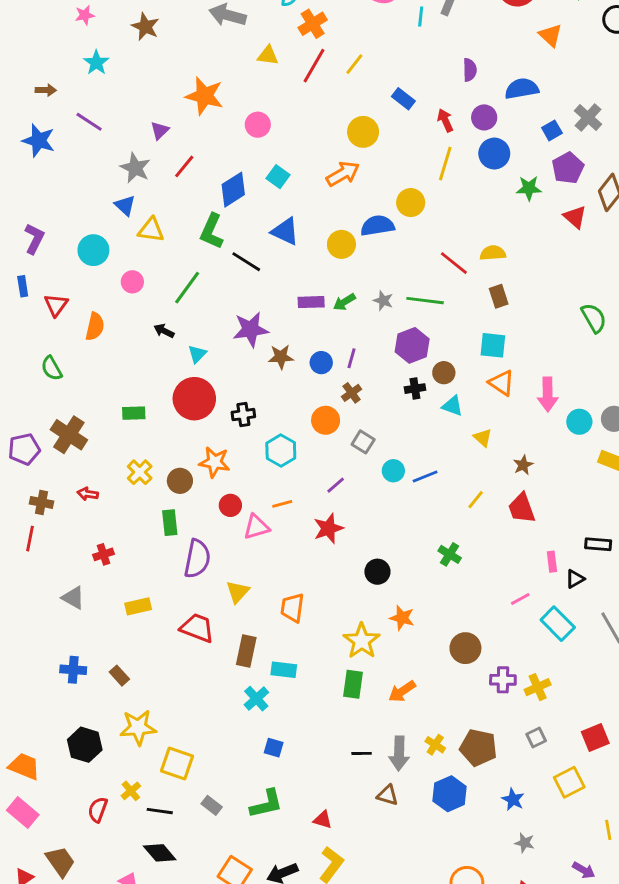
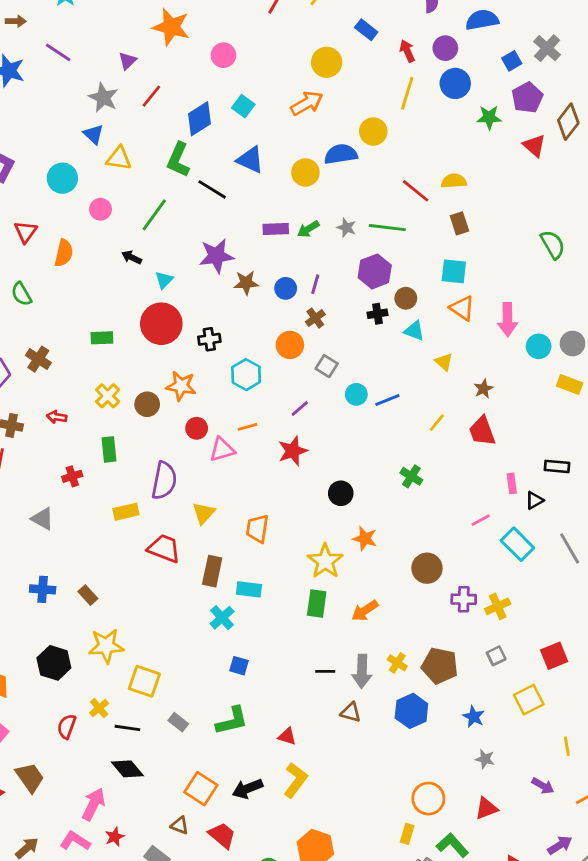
brown cross: (69, 435) -> (38, 359), size x0.7
green rectangle: (170, 523) -> (109, 449), moved
yellow rectangle: (138, 606) -> (126, 512), moved

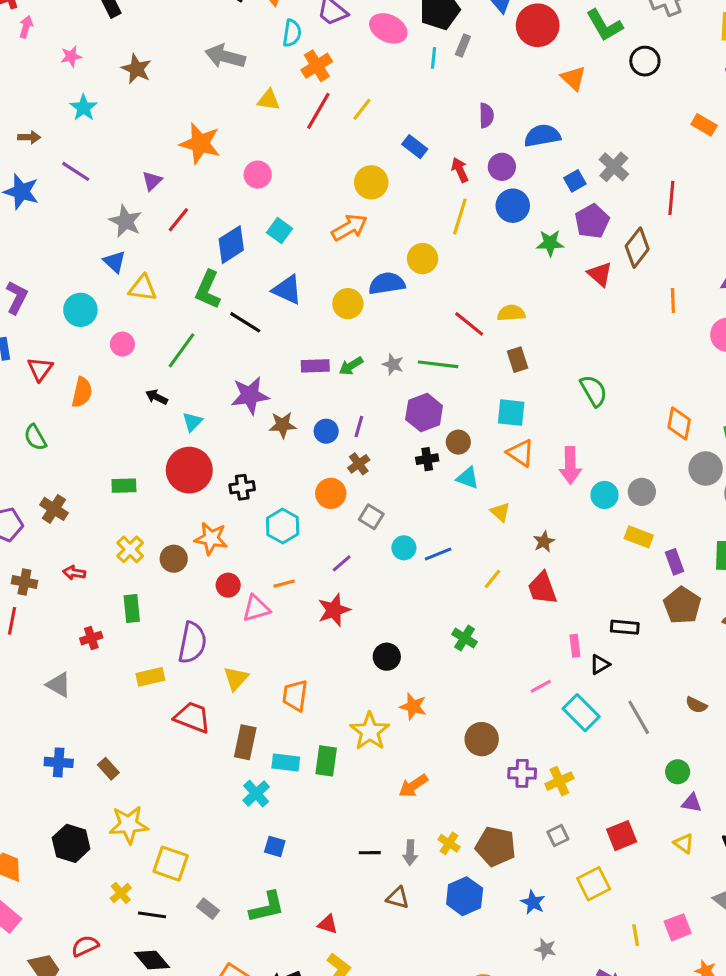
green semicircle: (553, 245) -> (594, 391), moved
green rectangle: (317, 604) -> (326, 761), moved
gray arrow: (362, 671) -> (410, 853), size x0.7
red semicircle: (67, 726) -> (85, 946), moved, turned 45

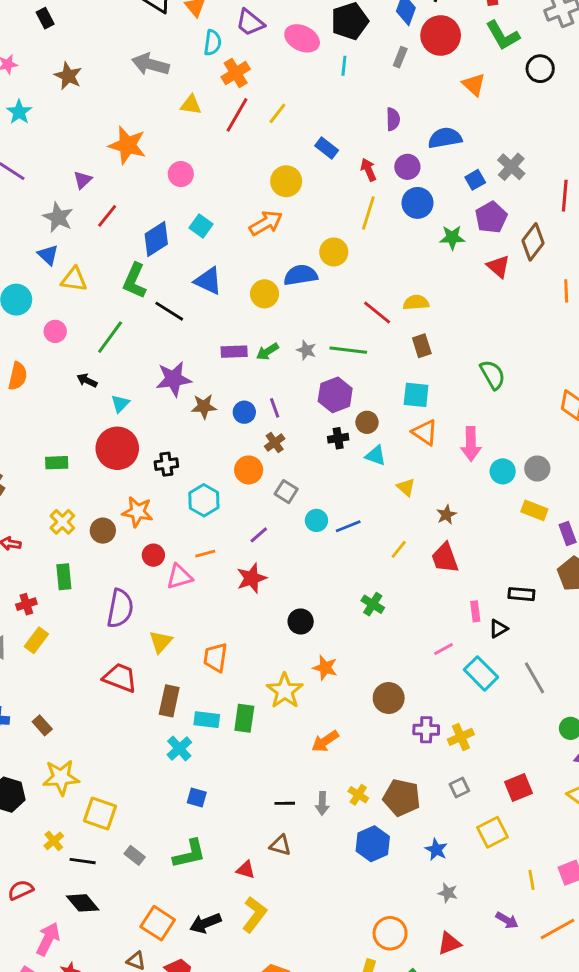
gray rectangle: (463, 45) -> (400, 57), moved
purple line: (359, 427) -> (275, 408), turned -36
yellow rectangle: (150, 677) -> (36, 640), moved, turned -40
brown triangle: (398, 898) -> (280, 845), moved

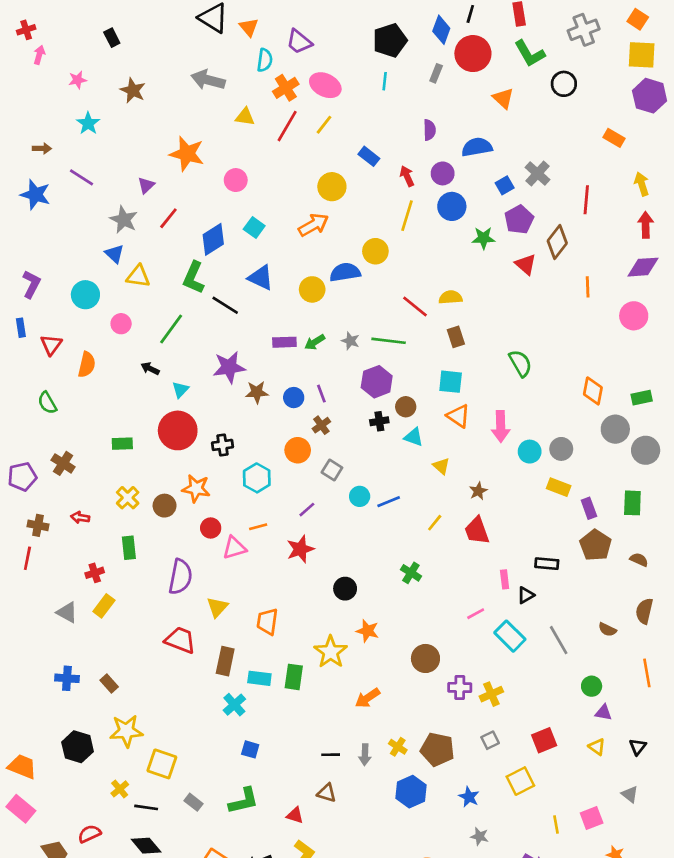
pink ellipse: (302, 38) -> (325, 85), moved

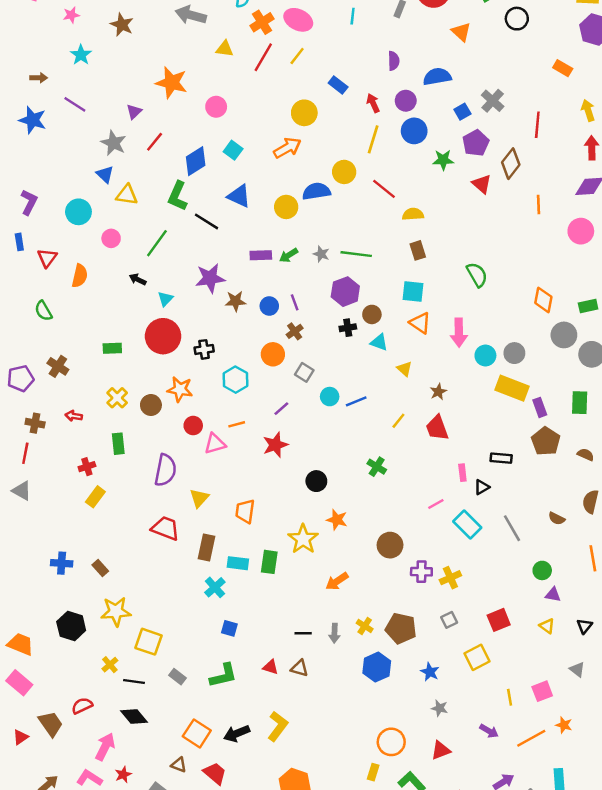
red line: (415, 307) -> (384, 189), moved
yellow rectangle: (559, 487) -> (512, 388), size x1.5
gray triangle: (67, 612) -> (22, 491), moved
red triangle: (295, 815) -> (270, 667), moved

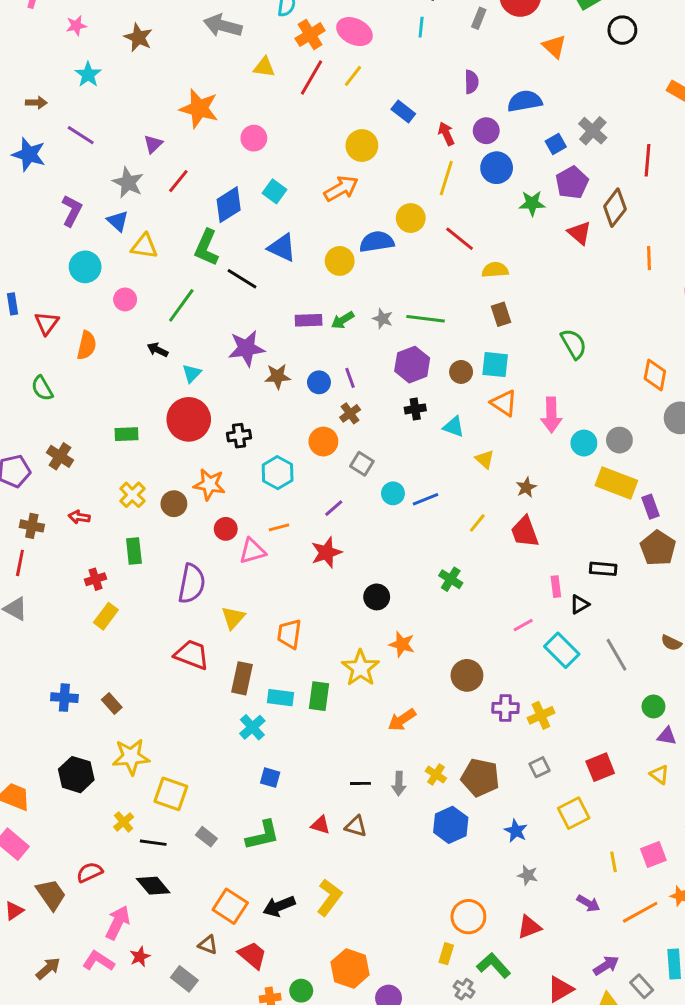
purple L-shape: (29, 202) -> (72, 211), moved
brown circle: (372, 314) -> (461, 372), moved

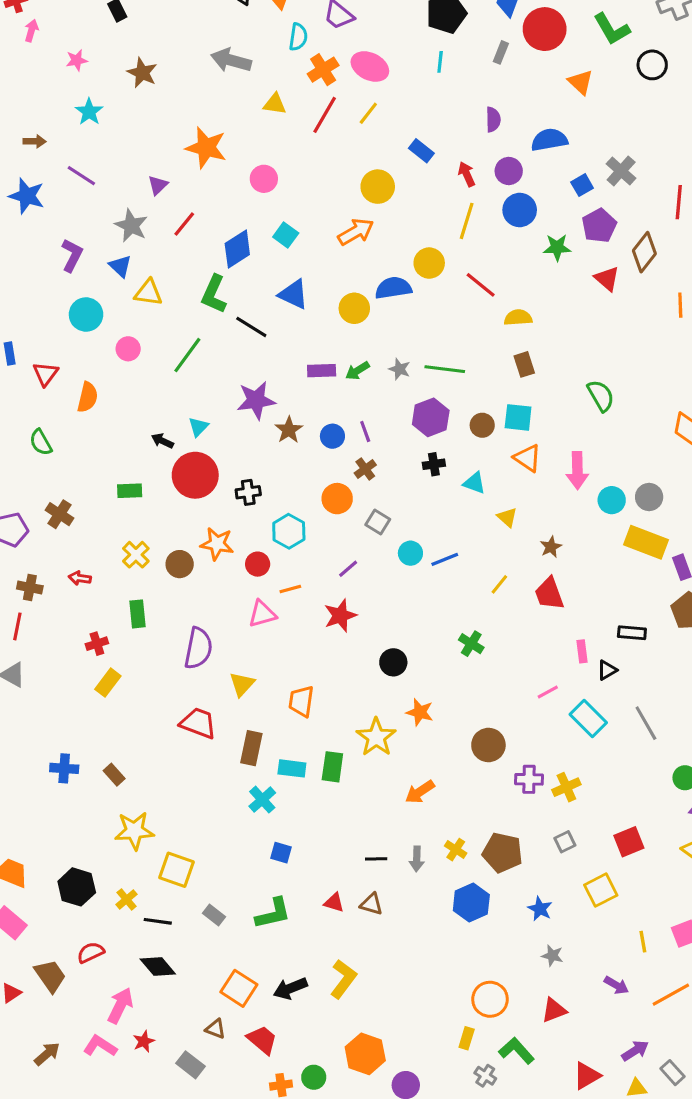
black arrow: (158, 350) -> (162, 441), moved
brown star: (278, 376) -> (289, 430), turned -30
red circle: (226, 529) -> (258, 564), moved
black hexagon: (76, 775) -> (77, 887), moved

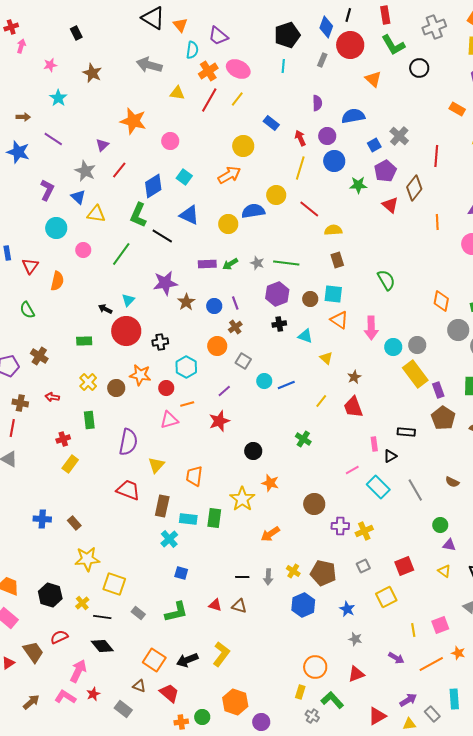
yellow rectangle: (646, 542) -> (415, 374), turned 32

